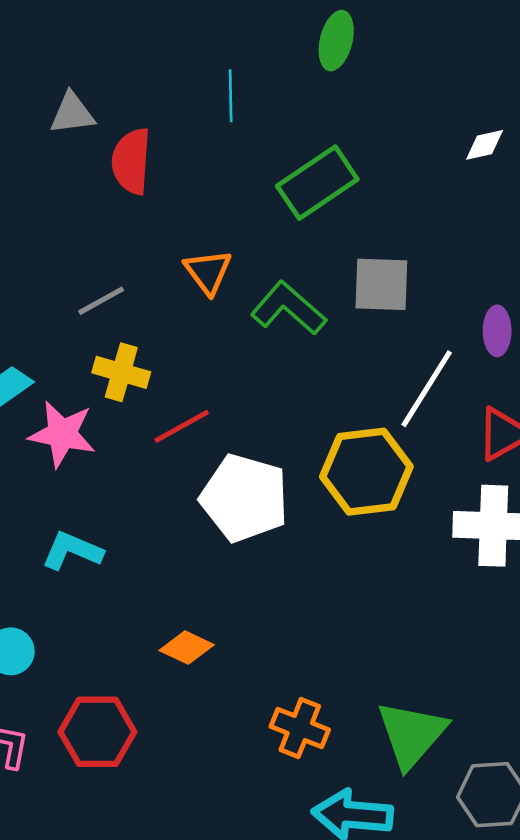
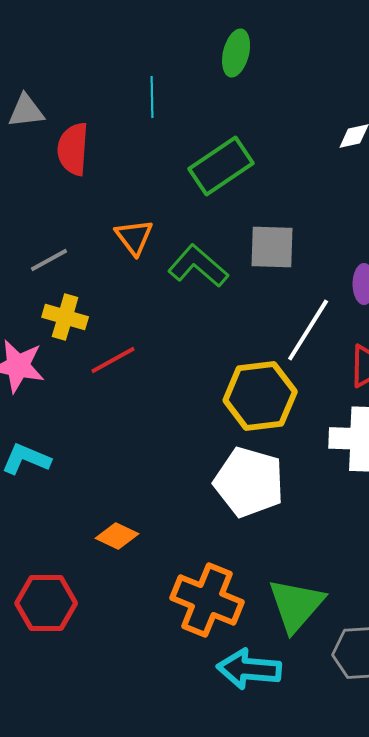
white pentagon: (244, 498) -> (249, 482), moved
orange cross: (300, 728) -> (207, 600), size x1.5

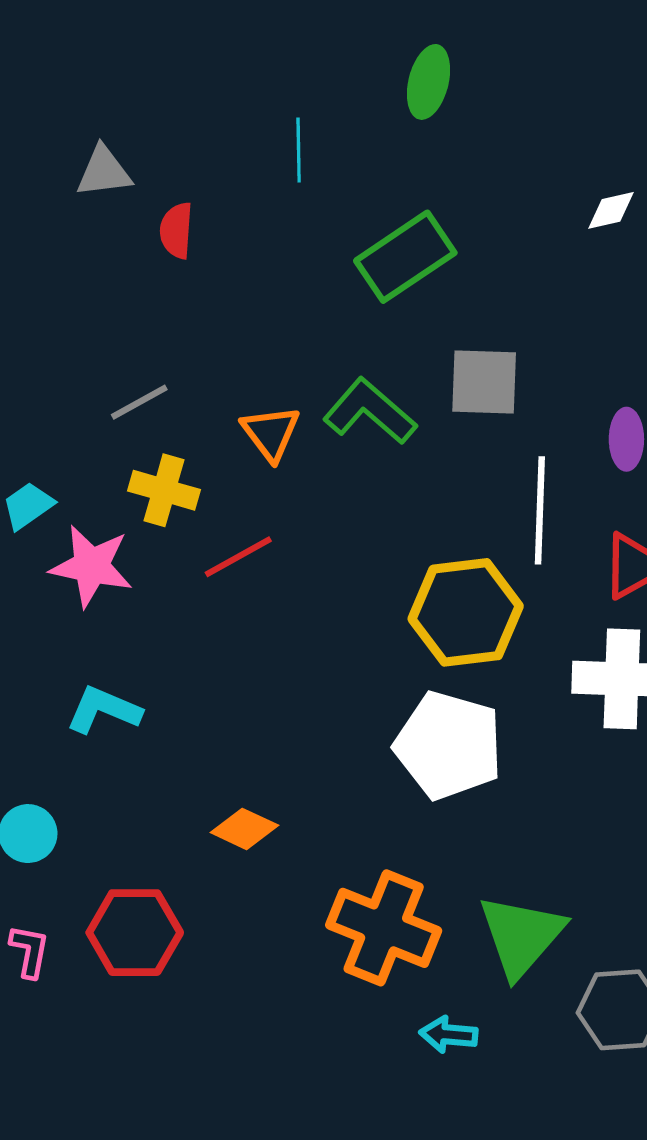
red semicircle: (73, 149) -> (176, 230), size x0.7
orange triangle: (134, 237) -> (271, 433), moved
white line: (308, 330) -> (540, 510), turned -30
cyan arrow: (249, 669) -> (449, 1035), size x0.6

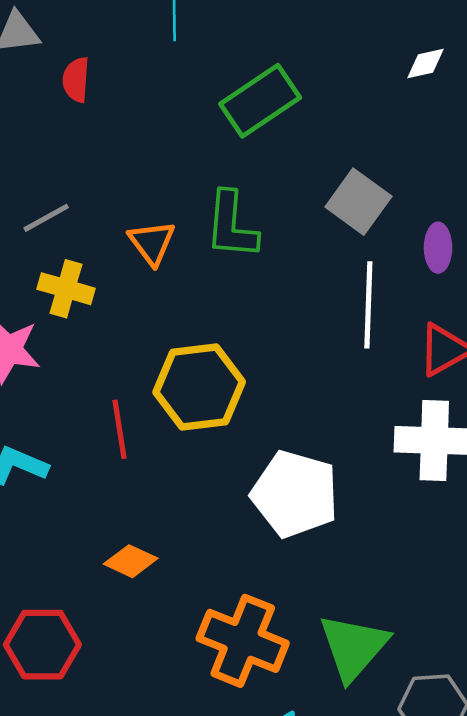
gray square: (484, 382) -> (358, 202), moved, turned 34
green L-shape: (370, 411) -> (231, 225), turned -126
red line: (238, 557) -> (120, 429), moved, turned -70
yellow hexagon: (466, 612) -> (199, 387), moved

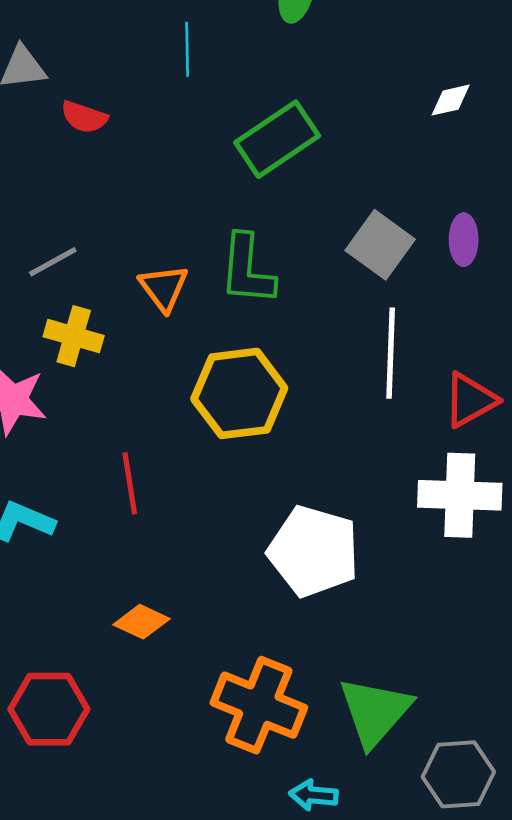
red semicircle: (76, 80) -> (84, 117), turned -75
purple ellipse: (438, 248) -> (464, 240), moved
yellow hexagon: (199, 387) -> (239, 393), moved

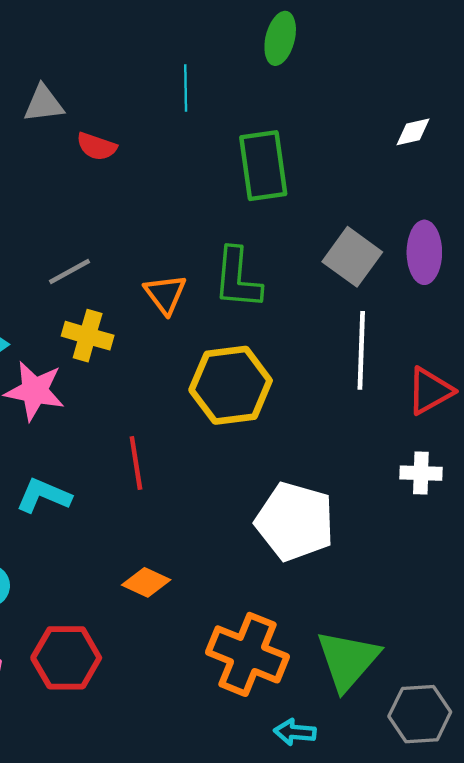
green rectangle: (277, 139) -> (263, 166), turned -64
purple ellipse: (464, 240) -> (424, 252), size x1.4
white cross: (460, 495) -> (421, 473), size x0.6

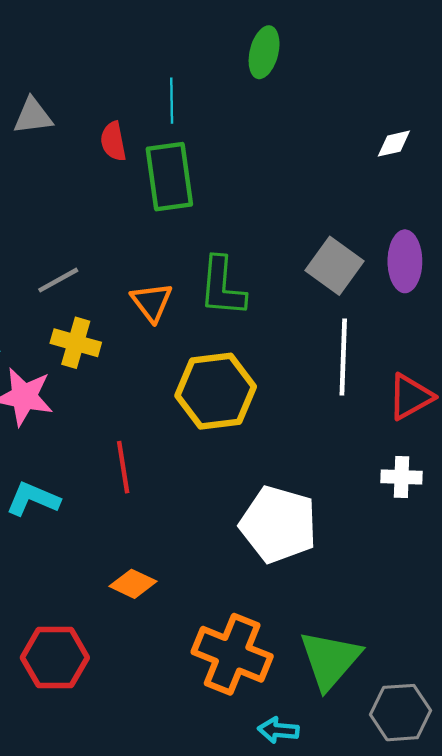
red semicircle: (97, 146) -> (113, 141), moved, turned 60
green rectangle: (263, 166) -> (169, 177), moved

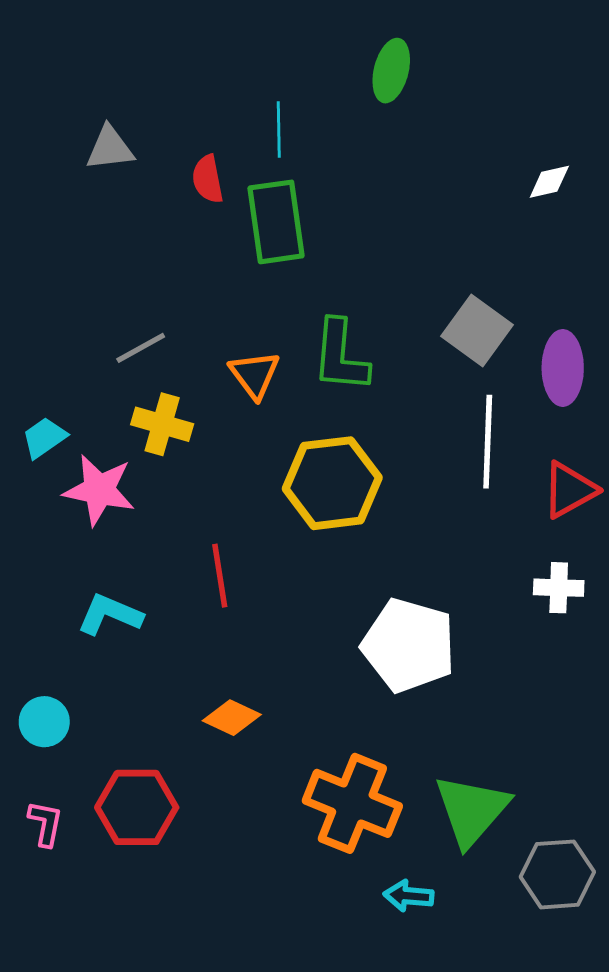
purple ellipse: (405, 261) -> (563, 368), moved

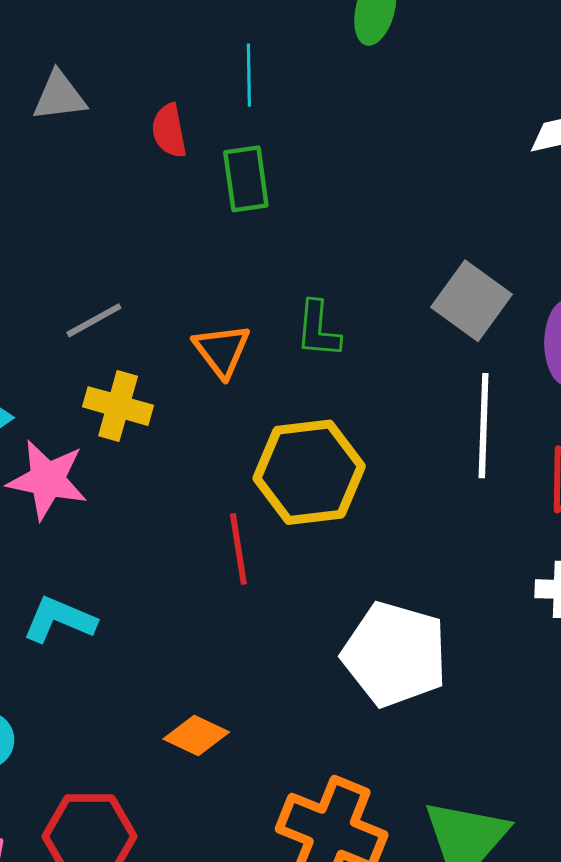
green rectangle: (276, 222) -> (246, 179), size x0.7
green L-shape: (340, 356) -> (318, 329), size x0.7
red line: (220, 576) -> (238, 549), moved

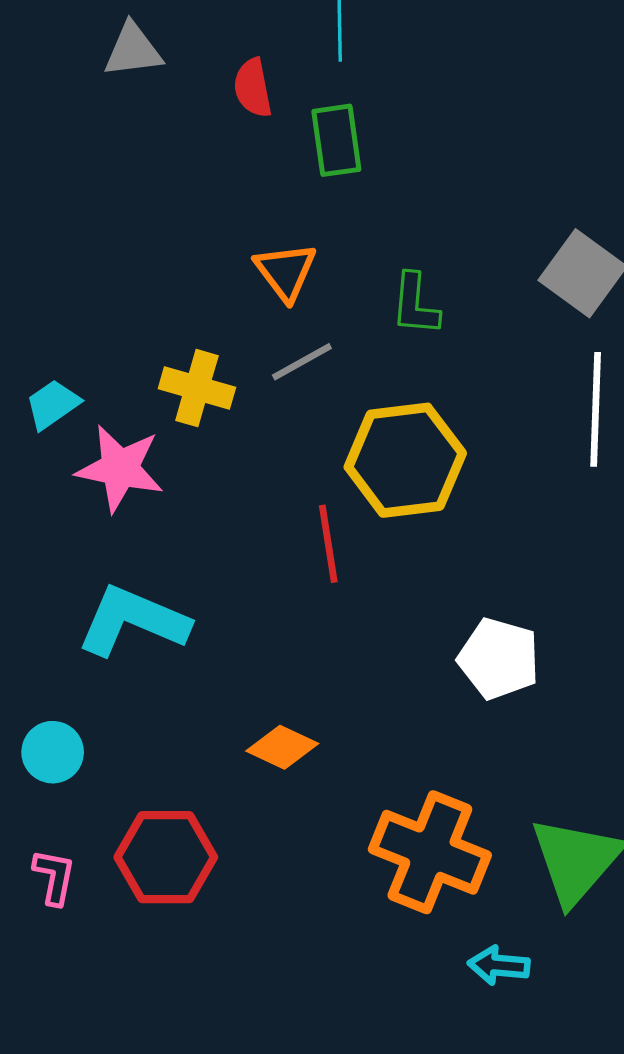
gray line: (94, 320) -> (302, 362), moved
orange triangle: (222, 350) -> (286, 272), moved
cyan L-shape: (59, 620) -> (133, 621), size x1.4
white pentagon: (395, 654) -> (499, 659), size x0.7

